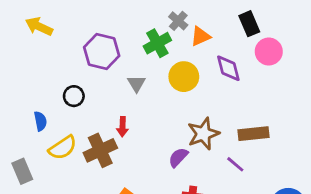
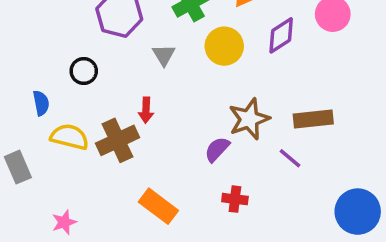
purple diamond: (228, 68) -> (281, 35), turned 72
yellow semicircle: (63, 148) -> (69, 137), turned -132

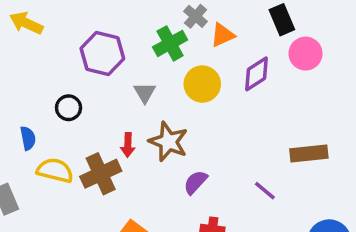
brown star: (249, 119) -> (168, 142), moved, turned -30
brown rectangle: (313, 119) -> (309, 153), moved

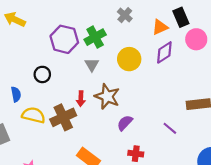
orange triangle: (223, 35) -> (160, 27), moved
green cross: (170, 43) -> (95, 37), moved

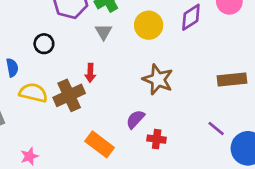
brown star: (107, 96) -> (158, 79), moved
purple semicircle: (125, 123) -> (135, 119), moved
purple line: (170, 128) -> (216, 128), moved

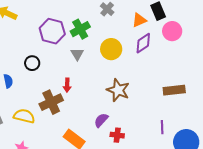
yellow semicircle: (33, 93) -> (24, 116), moved
purple line: (216, 128) -> (162, 127), turned 48

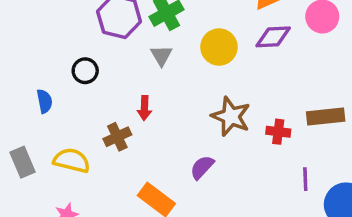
purple diamond: (143, 43) -> (273, 37), turned 30
brown cross: (51, 102) -> (117, 137), size x0.7
red cross: (117, 135) -> (278, 132), moved

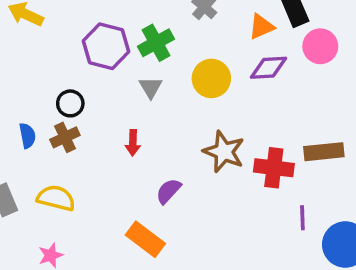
red cross: (278, 132) -> (274, 168), size x1.5
brown cross: (117, 137) -> (65, 137), moved
purple semicircle: (202, 167) -> (168, 191), moved

